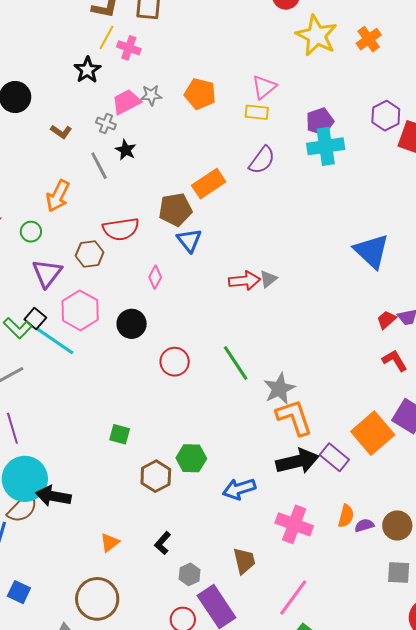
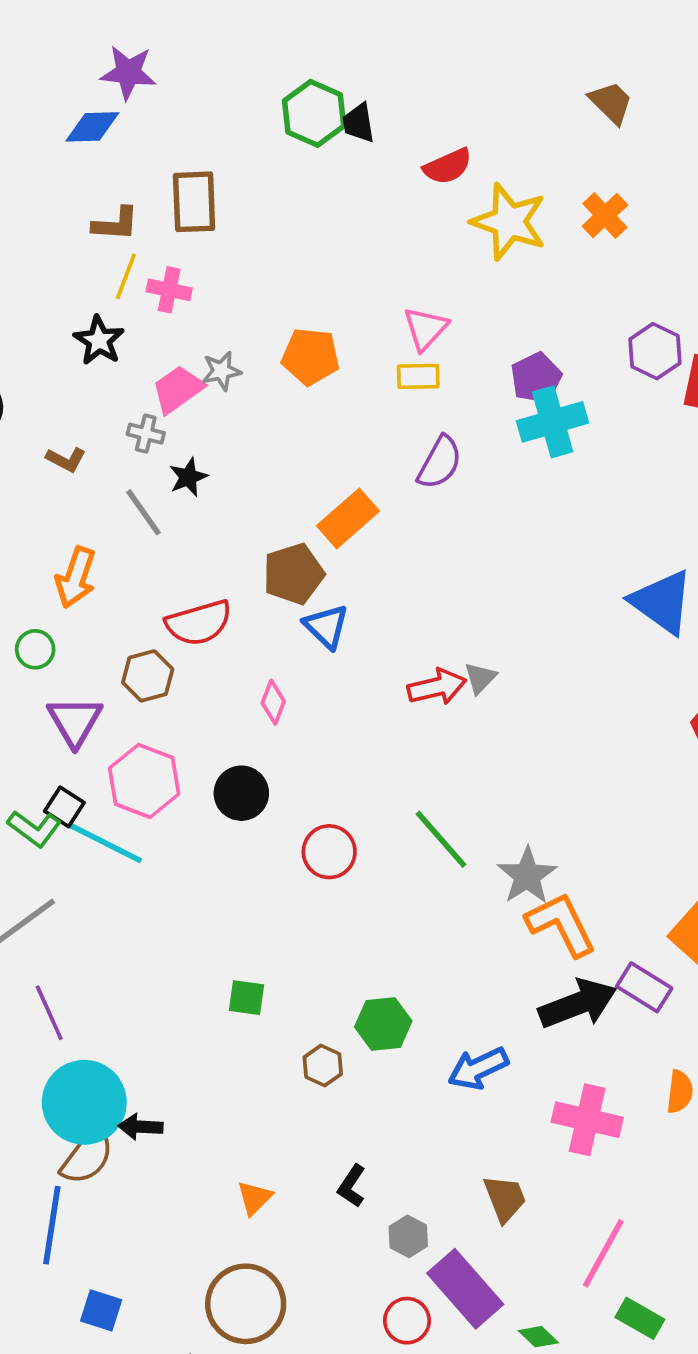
black star: (126, 150) -> (188, 477), turned 30
brown hexagon: (156, 476) -> (323, 1066), size x0.7
black arrow: (53, 496) -> (140, 1127), size x0.7

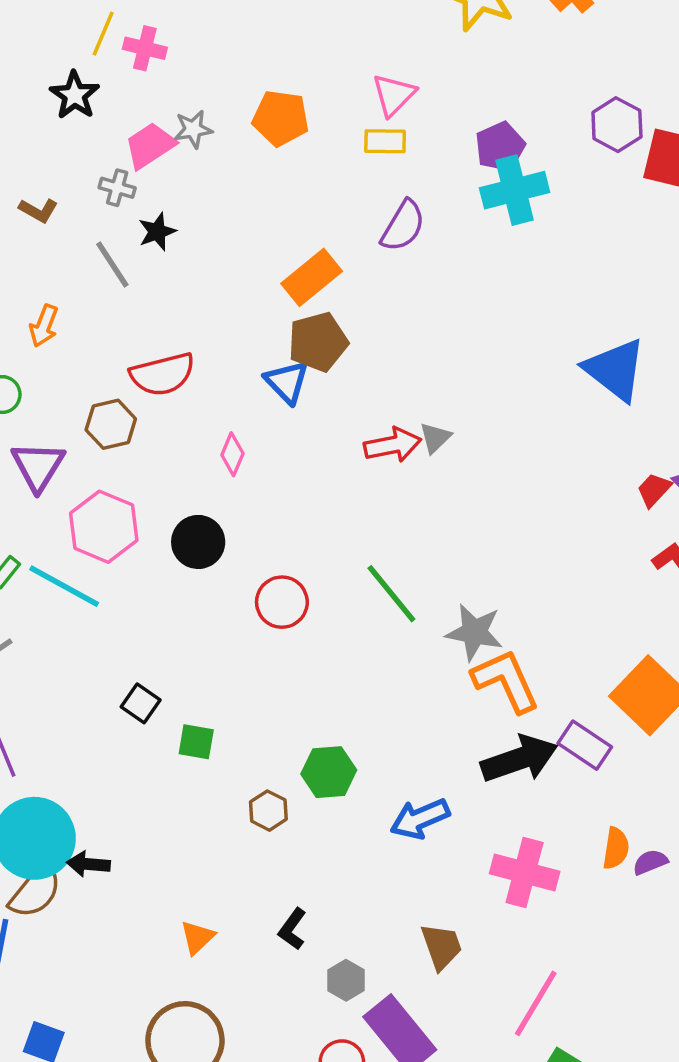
brown pentagon: (294, 574) -> (318, 342), moved
orange arrow: (76, 577) -> (44, 326), size x0.7
black square: (64, 807) -> (141, 703), moved
gray star: (527, 876) -> (474, 632), turned -30

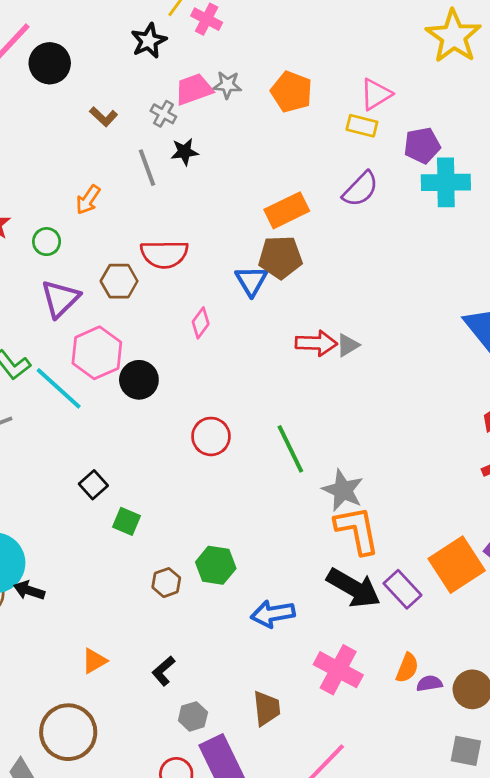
purple pentagon: (500, 147) -> (422, 145), moved
black circle: (198, 542) -> (139, 380), moved
black arrow: (519, 759) -> (354, 588), turned 36

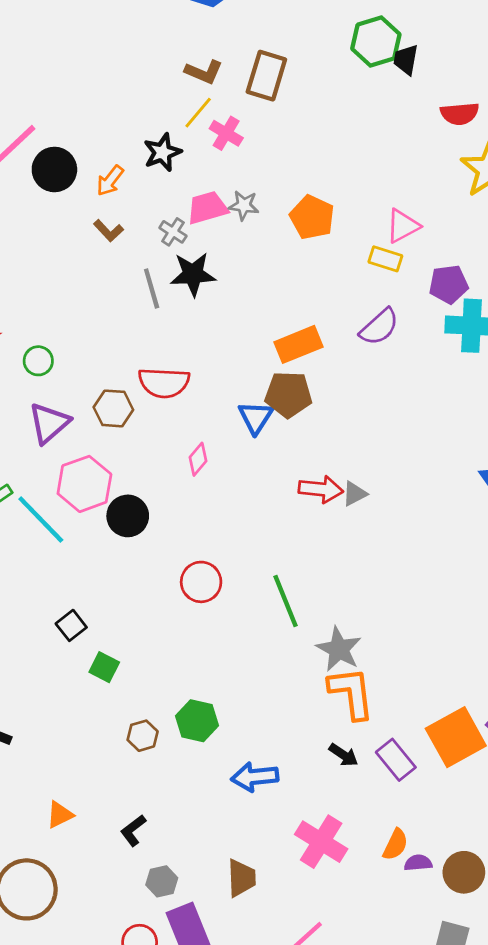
black star: (184, 152) -> (193, 274), size x1.5
orange arrow: (88, 200) -> (110, 181), moved
black arrow: (354, 588) -> (343, 755), size x0.5

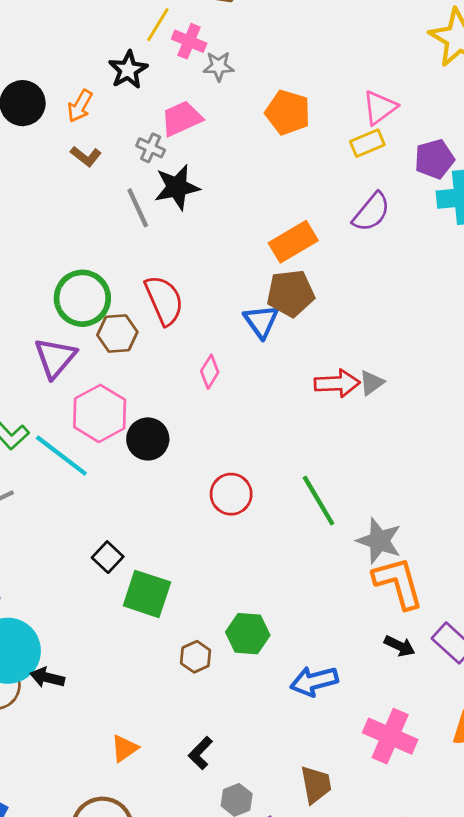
gray star: (244, 205) -> (219, 66), moved
yellow rectangle: (385, 259) -> (367, 143), turned -32
green circle: (38, 361) -> (82, 298), moved, size x1.8
red semicircle: (164, 383) -> (164, 300), turned -108
green square: (104, 667) -> (147, 594), size x1.6

